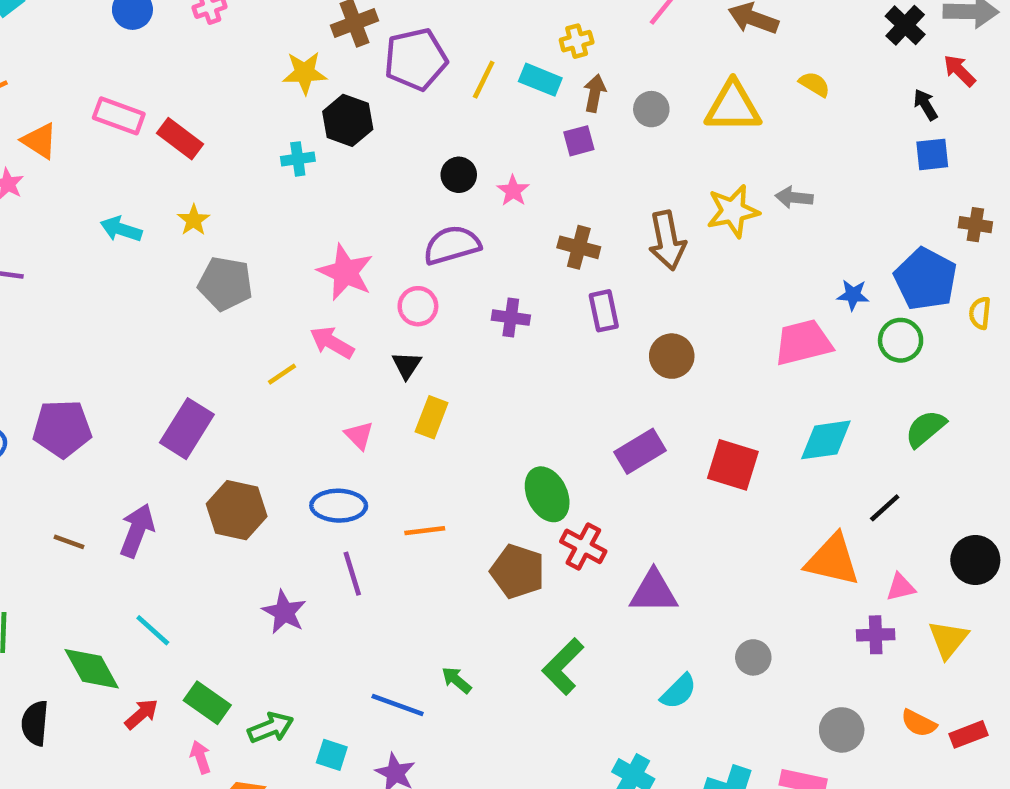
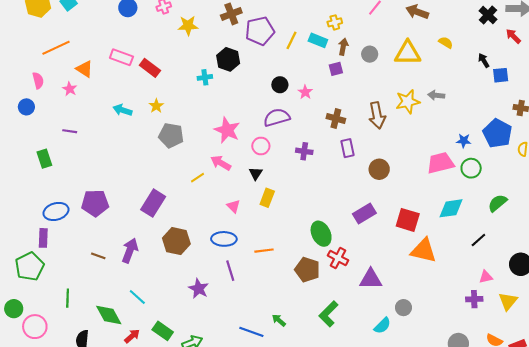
yellow star: (305, 73) -> (188, 26), moved
black arrow: (926, 105) -> (484, 60), moved
green circle: (901, 340) -> (471, 168), moved
orange triangle: (833, 560) -> (424, 251), moved
gray circle: (753, 657) -> (403, 308), moved

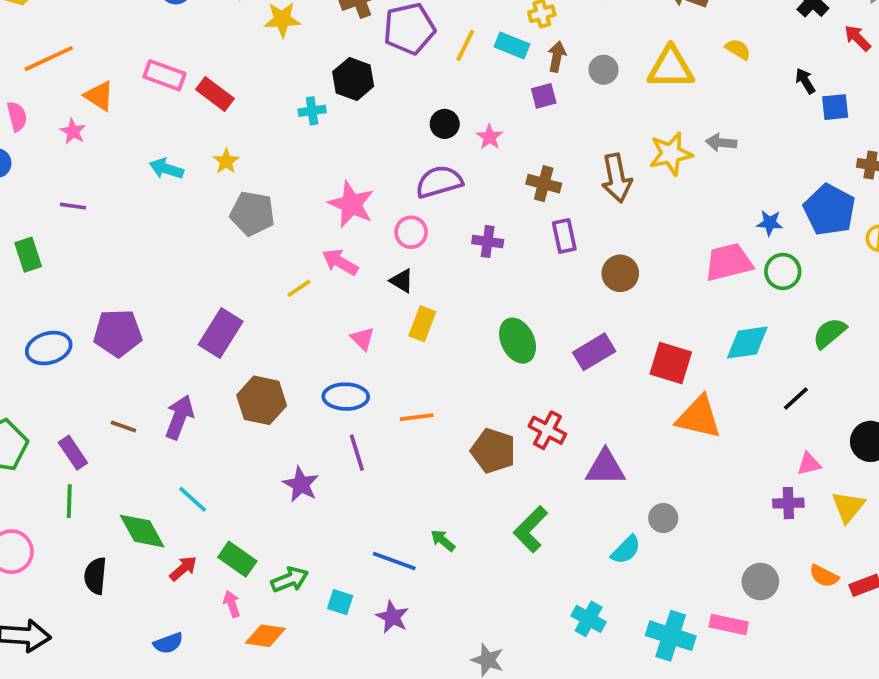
black triangle: (256, 173) -> (402, 281), turned -32
green ellipse: (321, 234) -> (518, 341), moved
purple rectangle: (43, 238) -> (73, 453), moved, turned -36

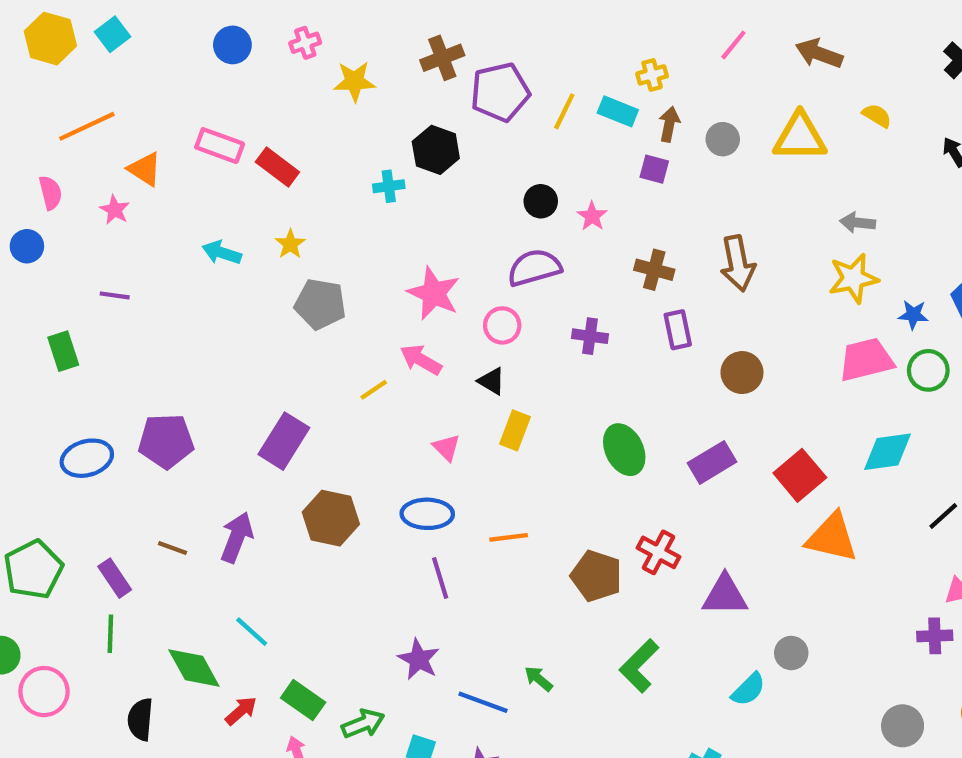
purple square: (544, 96) -> (654, 169), turned 30
yellow star: (671, 154) -> (853, 278), moved
red square: (671, 363) -> (800, 475), turned 33
purple star: (301, 484) -> (419, 659), moved

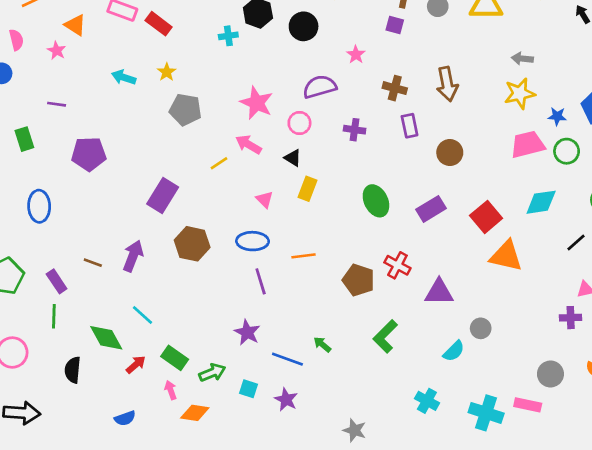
black circle: (541, 201) -> (304, 26), moved, size x1.4
purple pentagon: (166, 441) -> (89, 154), moved
blue ellipse: (87, 458) -> (39, 206), turned -76

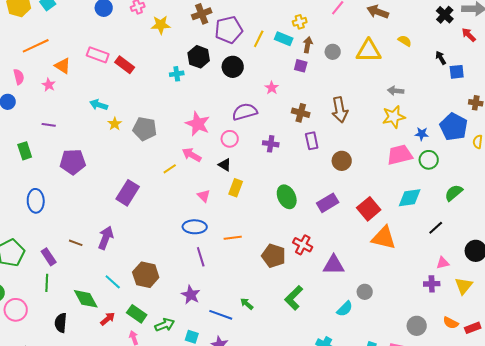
yellow star: (167, 72) -> (115, 124), moved
brown hexagon: (192, 244) -> (146, 275), moved

